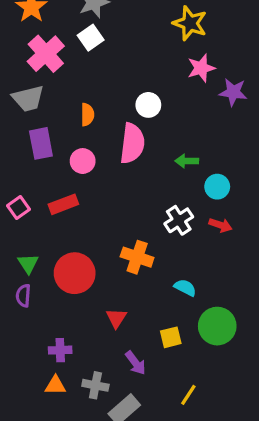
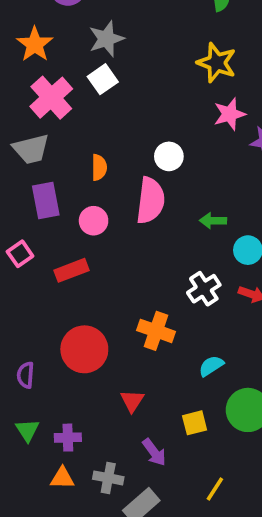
pink square: (19, 207) -> (20, 254), moved
green triangle: (28, 264) -> (27, 430), moved
cyan semicircle: (185, 288) -> (211, 366), turned -60

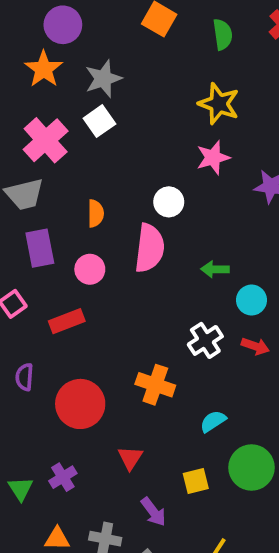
orange star: (35, 44) -> (44, 69), moved
pink star: (230, 114) -> (213, 158), moved
purple semicircle: (26, 375) -> (24, 377), moved
purple cross: (68, 438) -> (63, 477), moved, turned -30

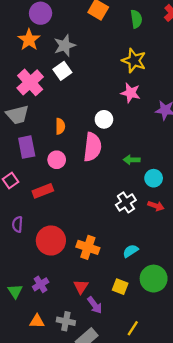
pink star: (213, 158) -> (131, 93), turned 30
orange cross: (155, 385) -> (88, 247), moved
red triangle: (130, 458) -> (81, 287), moved
yellow square: (196, 481) -> (120, 287), turned 35

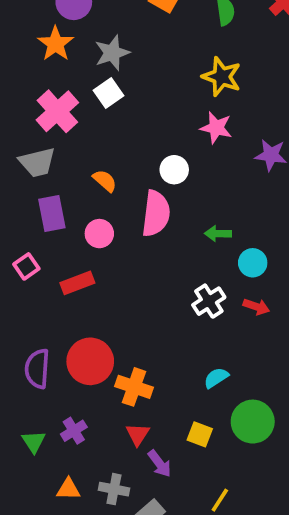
orange semicircle: (60, 126) -> (105, 181), turned -49
purple semicircle: (17, 224) -> (37, 369), moved, size x1.5
orange cross: (88, 247) -> (134, 387), moved

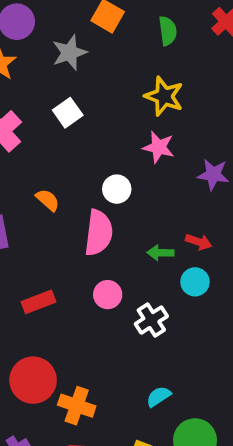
gray star: (112, 53) -> (69, 53), moved
white square: (108, 93) -> (68, 113), moved
pink circle: (99, 234) -> (108, 295), moved
red rectangle: (77, 283) -> (39, 302), moved
red arrow: (256, 307) -> (199, 242), moved

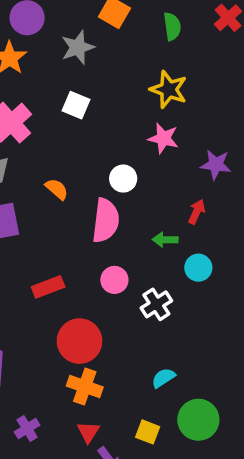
white square: (68, 113) -> (76, 105), turned -32
red arrow: (199, 242) -> (197, 212), moved, turned -85
red circle: (33, 380) -> (79, 341), moved

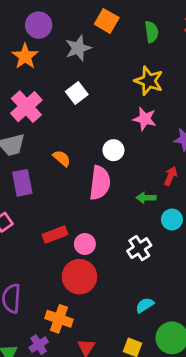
white square: (76, 105) -> (77, 93), turned 30
pink circle: (114, 280) -> (85, 244), moved
orange cross: (85, 387) -> (59, 319), moved

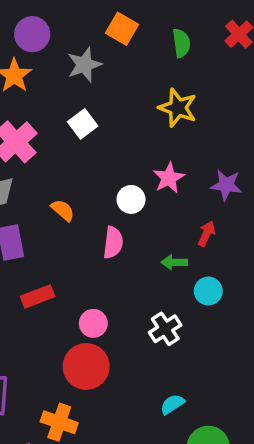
pink star: (145, 119) -> (169, 178), moved, turned 30
pink semicircle: (100, 183) -> (113, 243), size x0.7
red rectangle: (55, 234) -> (38, 296), moved

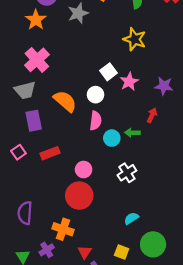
white square: (83, 124) -> (109, 72), moved
white circle: (131, 199) -> (96, 95), moved
orange semicircle: (63, 210) -> (65, 101), size x1.6
cyan circle: (208, 291) -> (112, 138), moved

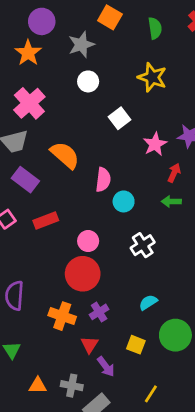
pink star: (129, 82) -> (155, 144), moved
white circle: (96, 95) -> (88, 81), moved
purple rectangle: (34, 121) -> (25, 180), turned -42
green arrow: (132, 133) -> (171, 201), moved
purple cross: (47, 250) -> (99, 312), moved

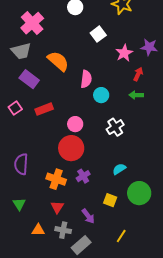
red triangle: (89, 345) -> (57, 207), moved

